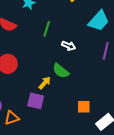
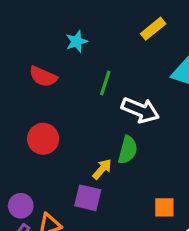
white arrow: (69, 46) -> (140, 110), size x1.6
green semicircle: (61, 71) -> (128, 150), turned -114

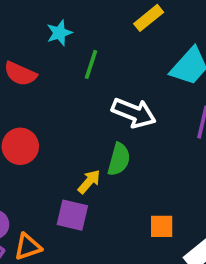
green line: (105, 83) -> (91, 64), moved

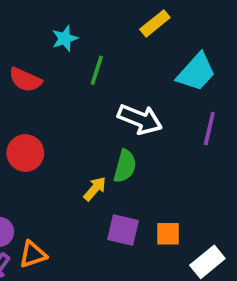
purple square: (72, 215) -> (123, 230), moved

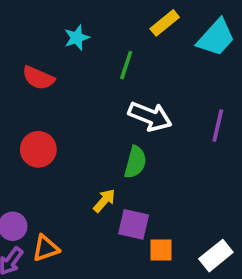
green line: (97, 70) -> (126, 65), moved
cyan trapezoid: (196, 72) -> (216, 38), moved
yellow arrow: (95, 189) -> (104, 201), moved
orange square: (168, 234) -> (161, 250), moved

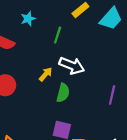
purple line: (218, 126) -> (112, 95), moved
yellow arrow: (104, 201) -> (46, 74), moved

